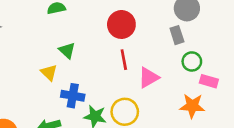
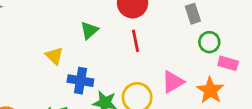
green triangle: (67, 50) -> (89, 30), moved, turned 36
pink triangle: (149, 77) -> (173, 82), moved
orange star: (192, 106) -> (210, 90), turned 30

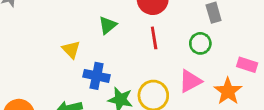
green circle: (209, 42) -> (200, 43), moved

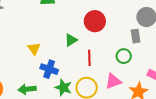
green triangle: (108, 25) -> (71, 40), moved
red line: (154, 38) -> (89, 58), moved

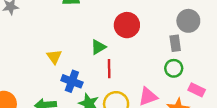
green circle: (124, 56) -> (174, 68), moved
red line: (89, 58) -> (109, 69), moved

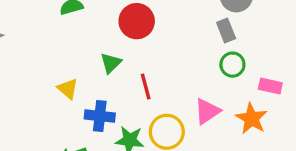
red circle: (127, 25) -> (137, 21), moved
green triangle: (98, 47) -> (111, 63), moved

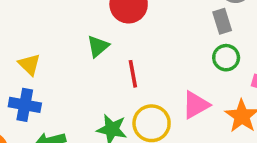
yellow triangle: (68, 89) -> (29, 64), moved
blue cross: (100, 116) -> (25, 105), moved

